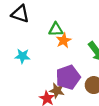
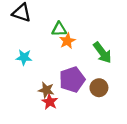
brown star: (57, 91) -> (46, 90), moved

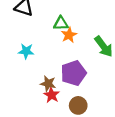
brown circle: (99, 88) -> (78, 105), moved

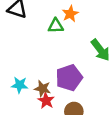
orange star: (69, 35) -> (70, 14), moved
cyan star: (26, 51) -> (20, 85), moved

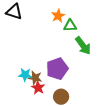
green triangle: (56, 26) -> (70, 26), moved
cyan star: (20, 85) -> (25, 75), moved

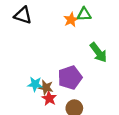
green triangle: (70, 26) -> (84, 14), moved

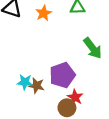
orange star: (71, 20) -> (44, 13), moved
red star: (49, 98) -> (75, 97), moved

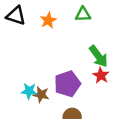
red star: (75, 97) -> (101, 75), moved

